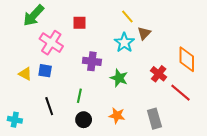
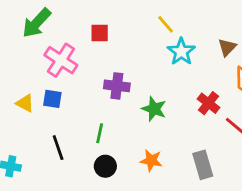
brown triangle: (144, 33) -> (227, 47), moved
cyan star: (124, 43) -> (181, 52), moved

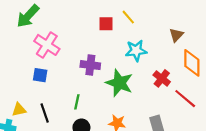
red square: (100, 33) -> (106, 24), moved
cyan star: (181, 52) -> (136, 51), moved, turned 30
yellow triangle: (25, 103) -> (19, 110), moved, turned -40
green star: (154, 109) -> (119, 83), size x1.4

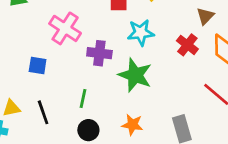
pink cross: (47, 45) -> (65, 28), moved
cyan star: (136, 51) -> (141, 33), moved
red cross: (162, 78) -> (187, 45), moved

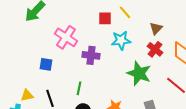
brown triangle: (205, 16) -> (156, 28), moved
green star: (135, 75) -> (139, 73), moved

